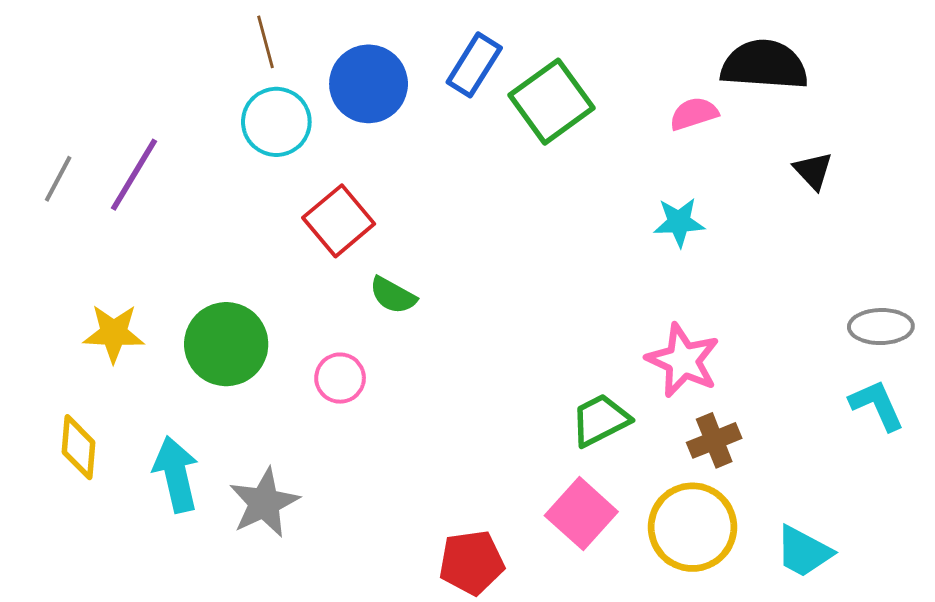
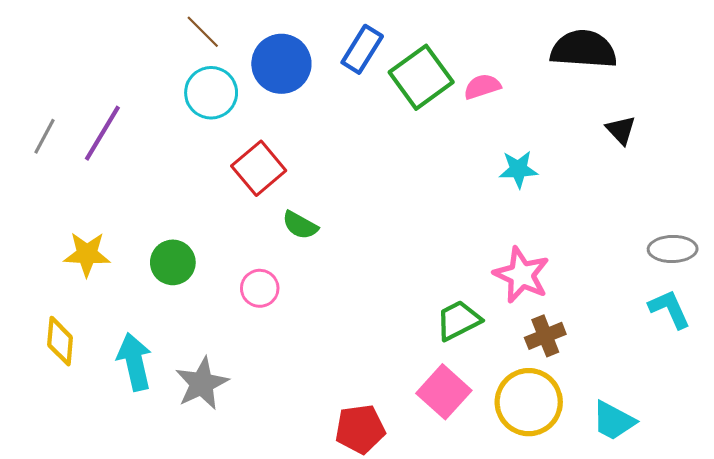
brown line: (265, 42) -> (203, 32), turned -30
pink semicircle: (694, 114) -> (482, 87), moved
green circle: (226, 344) -> (173, 262), size x0.7

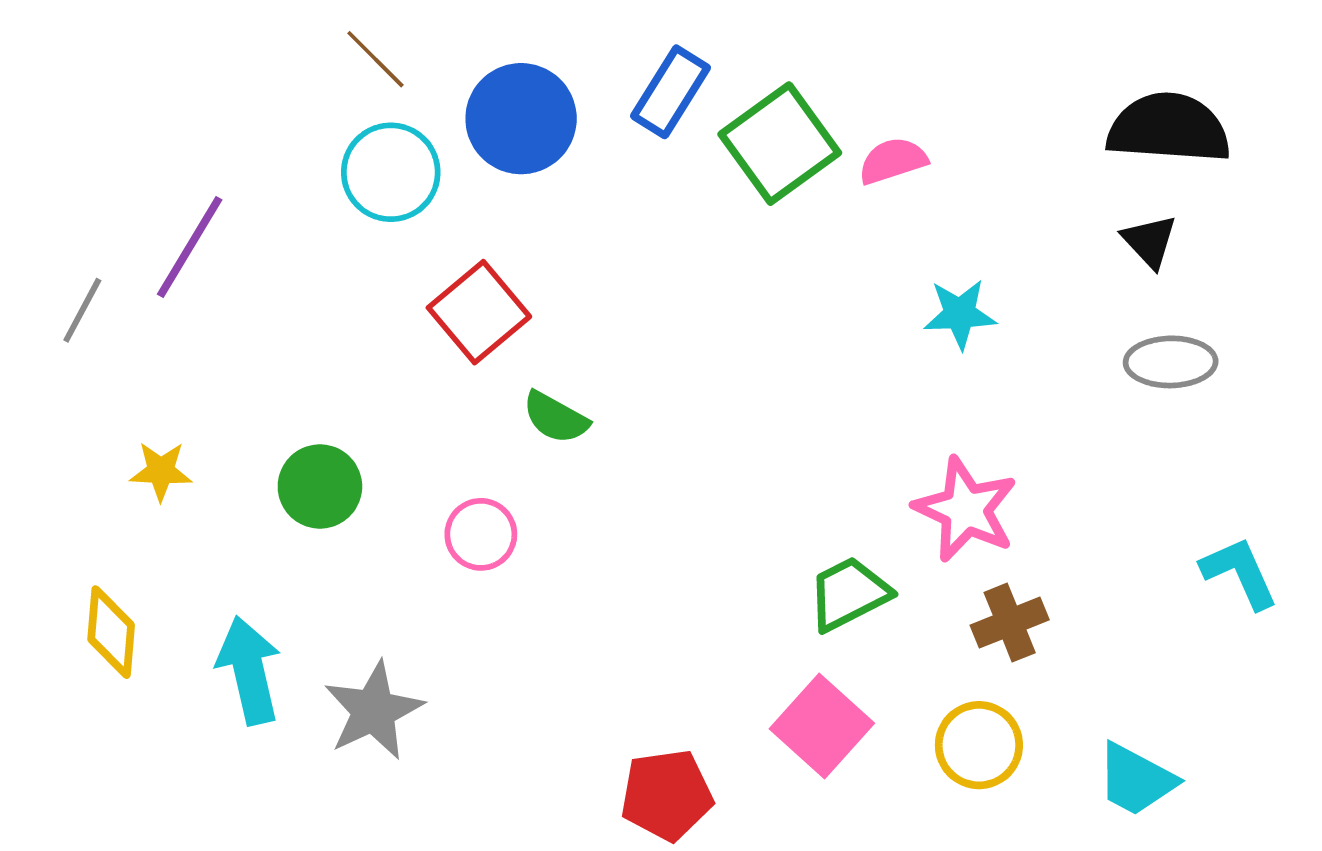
black semicircle: (584, 49) -> (1169, 128), moved
gray line: (44, 136) -> (82, 310), moved
gray ellipse: (673, 249) -> (1171, 362), moved
yellow star: (87, 254) -> (161, 471), size x0.7
yellow circle: (529, 402) -> (979, 745), size x0.7

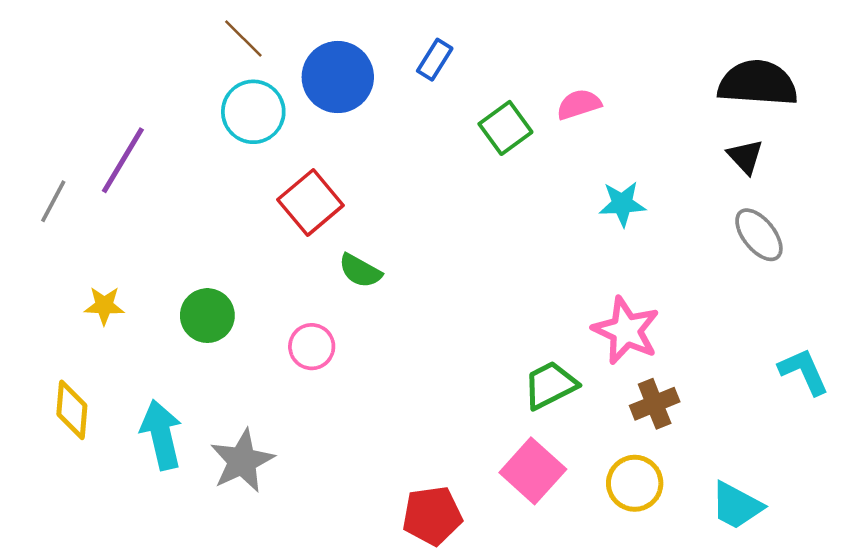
blue rectangle: (671, 92) -> (435, 60), size x0.7
green square: (780, 144) -> (505, 128), moved, size x0.7
gray ellipse: (1171, 362) -> (759, 235), turned 52

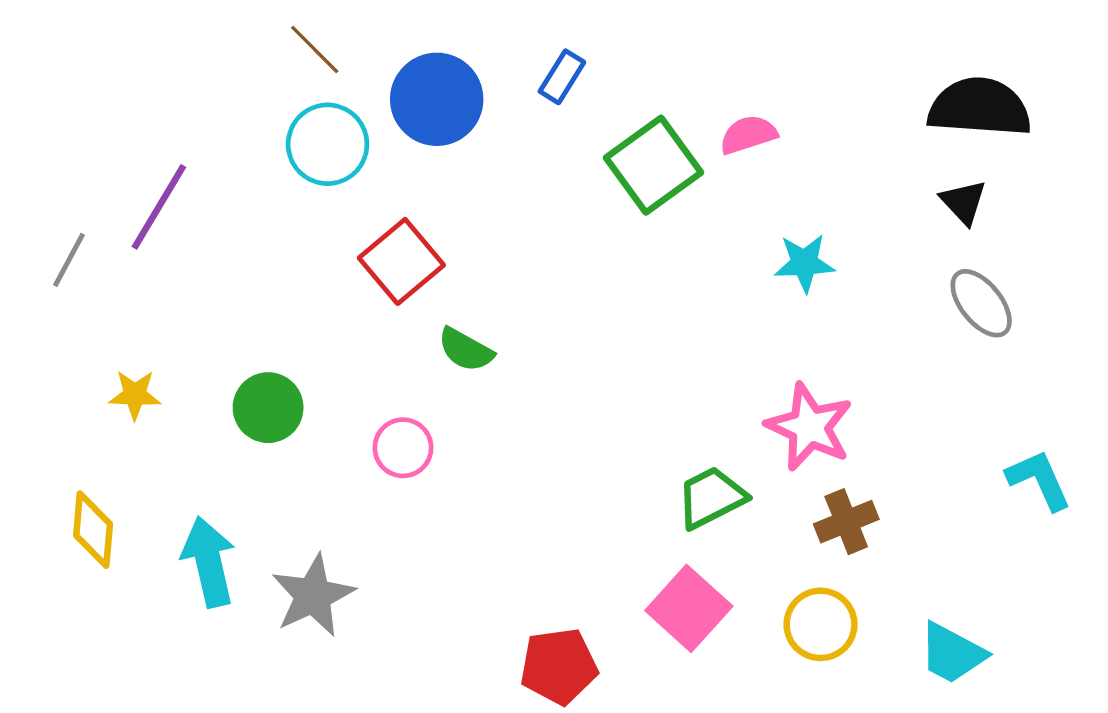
green square: (505, 128) -> (654, 165), size x1.4

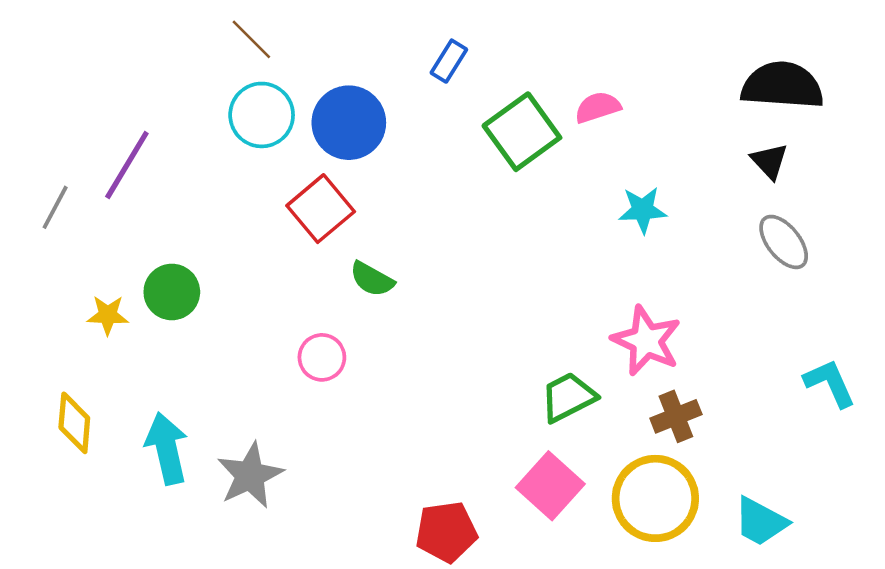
blue circle: (437, 99) -> (349, 123), moved
green circle: (268, 408) -> (172, 292), moved
yellow circle: (821, 624) -> (655, 498), size x1.5

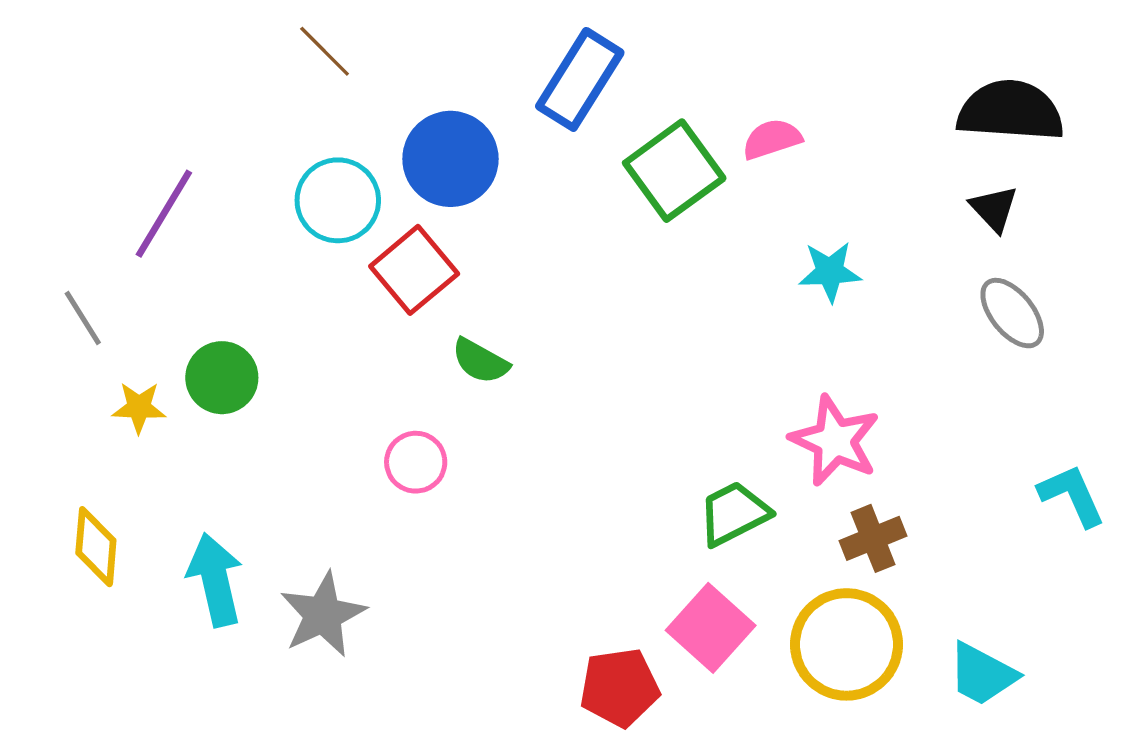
blue rectangle: (449, 61) -> (580, 79), size x1.8
cyan circle: (262, 115) -> (338, 200), moved
gray line: (55, 207) -> (83, 318), moved, turned -60
red pentagon: (446, 532) -> (620, 688), moved

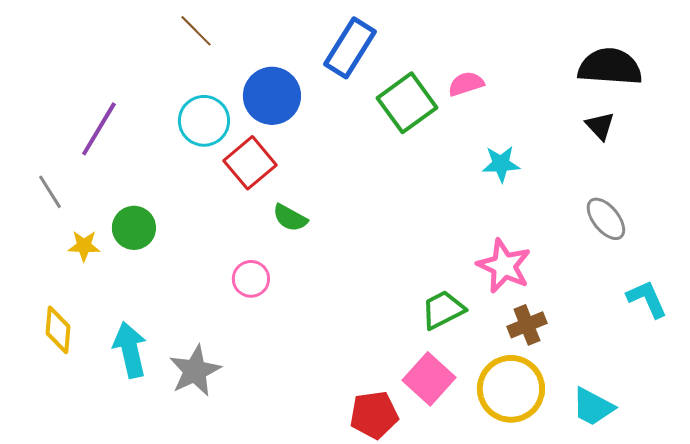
gray ellipse: (1012, 313) -> (606, 219), moved

